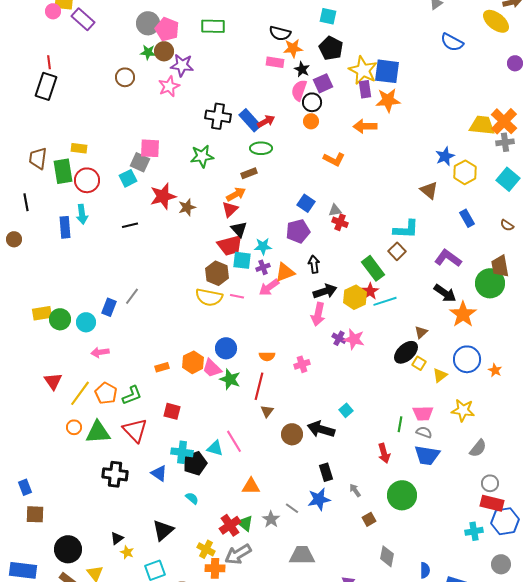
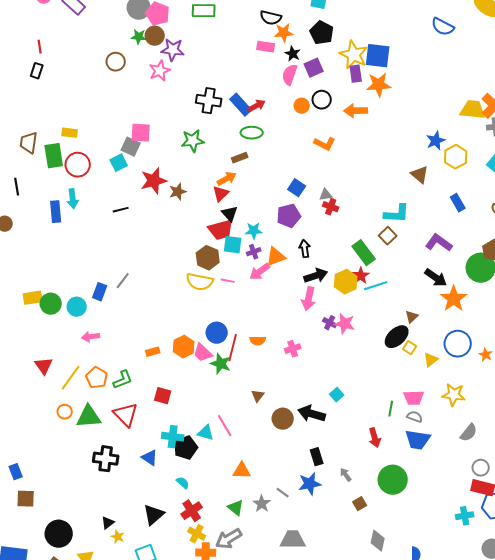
black rectangle: (46, 86) -> (37, 71), size x0.6
black circle: (312, 102) -> (322, 100), moved
red line: (259, 386) -> (233, 348), moved
red cross: (230, 525) -> (192, 511), moved

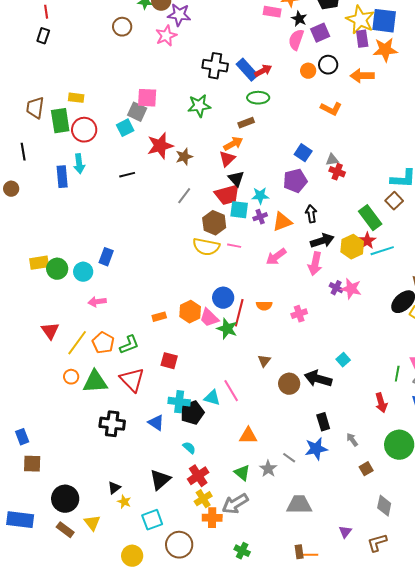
pink arrow: (260, 272) -> (276, 257), moved
gray line: (123, 281) -> (184, 196), moved
yellow cross: (197, 534) -> (203, 499), turned 30

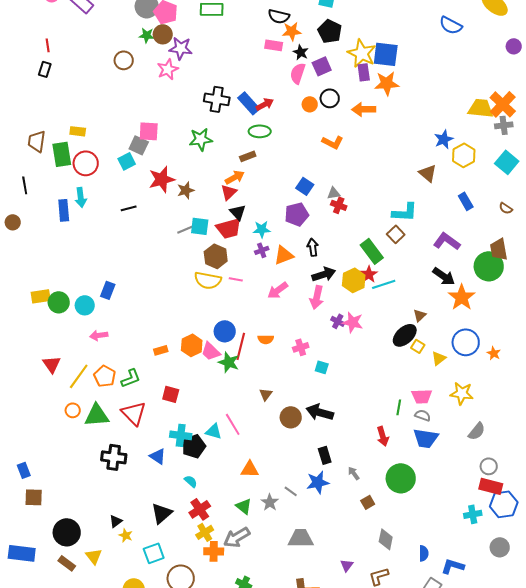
gray line: (184, 196) -> (186, 229), turned 30
cyan square: (239, 210) -> (200, 226), moved
cyan square: (343, 360) -> (322, 367), moved, turned -32

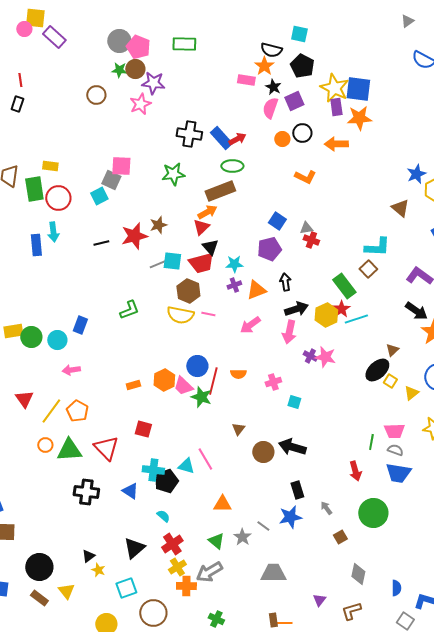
black semicircle: (279, 16) -> (271, 50), moved
orange star: (292, 31) -> (264, 66), turned -30
brown rectangle: (248, 156) -> (220, 191), size x1.8
red star: (162, 179) -> (134, 236), moved
green L-shape: (131, 378) -> (129, 310), moved

